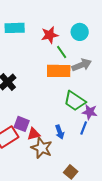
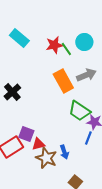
cyan rectangle: (15, 28) -> (19, 38), turned 42
green line: (62, 52) -> (66, 49), moved
orange rectangle: (59, 71) -> (63, 81), turned 60
blue arrow: (60, 132) -> (64, 152), moved

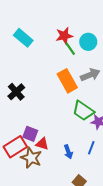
red star: (54, 45) -> (64, 36), moved
blue line: (88, 138) -> (91, 148), moved
red triangle: (38, 144) -> (42, 144), turned 32
brown star: (46, 158) -> (31, 158), moved

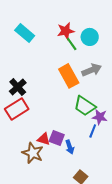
purple square: (30, 134) -> (57, 138), moved
red rectangle: (15, 147) -> (17, 109), moved
blue line: (91, 148) -> (93, 131), moved

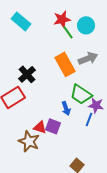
black cross: (18, 87) -> (27, 74), moved
blue arrow: (70, 147) -> (66, 108), moved

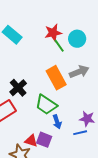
green trapezoid: (81, 94) -> (46, 105), moved
blue line: (89, 119) -> (80, 133), turned 56

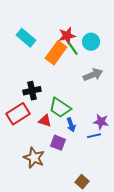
orange rectangle: (56, 78) -> (56, 53), moved, turned 65
black cross: (18, 88) -> (32, 91), turned 30
red triangle: (31, 141) -> (45, 121), moved

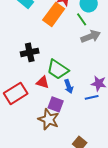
green line: (73, 49) -> (82, 19), moved
red rectangle: (18, 114) -> (16, 93), moved
brown star: (34, 158) -> (49, 119), moved

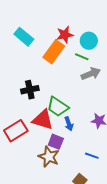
green line: (82, 19) -> (82, 57), turned -32
red triangle: (43, 82) -> (43, 120), size x1.6
blue line: (92, 97) -> (92, 156), moved, turned 32

